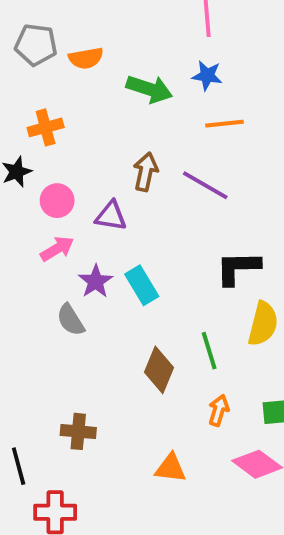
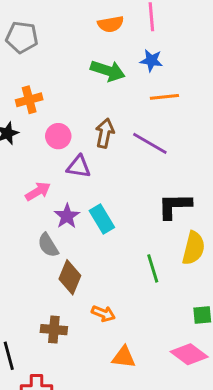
orange semicircle: (86, 58) -> (111, 24), moved
pink circle: (57, 201) -> (58, 136), moved
brown diamond: (159, 370) -> (70, 277), moved
orange arrow: (219, 410) -> (103, 314), moved, turned 95

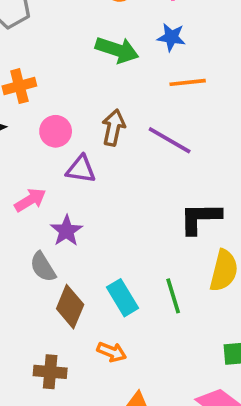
cyan rectangle: (102, 219) -> (122, 298), moved

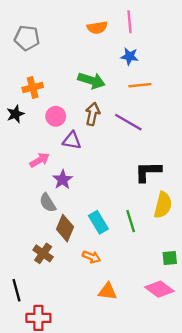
green arrow: (117, 50) -> (91, 81), moved
brown cross: (50, 372) -> (43, 253), moved, turned 30

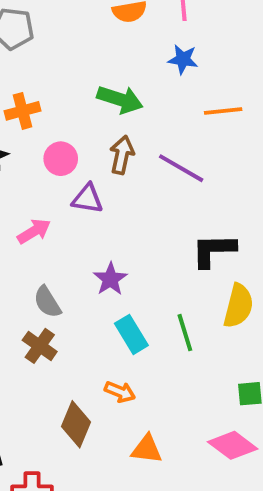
orange line: (140, 85) -> (223, 111), moved
purple star: (63, 180) -> (110, 279), moved
brown diamond: (65, 228) -> (76, 424), moved
brown cross: (43, 253) -> (40, 346), moved

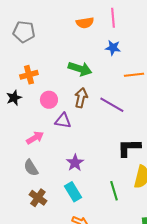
gray semicircle: (47, 302) -> (31, 168), moved
cyan rectangle: (131, 334) -> (73, 192), moved

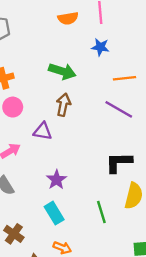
pink circle: (49, 100) -> (13, 107), moved
purple line: (112, 105) -> (119, 109), moved
brown cross: (38, 198) -> (14, 234), moved

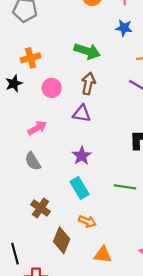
pink circle: (13, 107) -> (52, 88), moved
purple triangle: (43, 131) -> (82, 113), moved
green line: (101, 212) -> (125, 187), turned -65

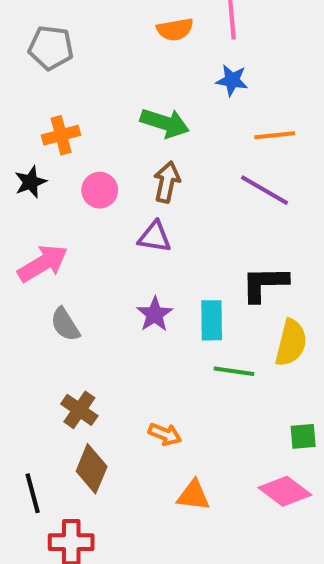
pink arrow: (37, 128) -> (43, 263), moved, size x1.4
cyan rectangle: (79, 188) -> (212, 320), moved, turned 30
brown diamond: (62, 240) -> (92, 469), moved

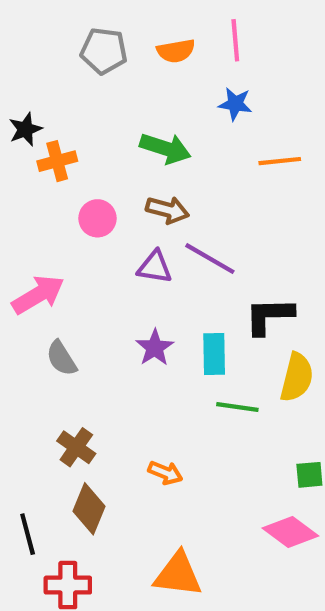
gray pentagon: (51, 48) -> (104, 51), moved
black star: (31, 182) -> (25, 129), moved
brown arrow: (167, 182) -> (167, 210), turned 93
purple line: (265, 190) -> (210, 259), moved
orange triangle: (193, 495) -> (178, 574), moved, size x1.4

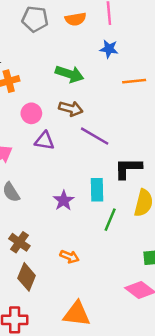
purple triangle: (155, 267) -> (44, 141), moved
purple star: (155, 348) -> (64, 200), moved
green line: (237, 407) -> (110, 220), turned -75

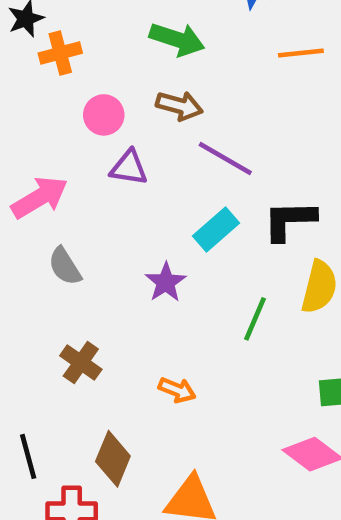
cyan rectangle: (97, 190) -> (216, 230), moved, turned 50
brown diamond: (27, 277) -> (113, 459), moved

